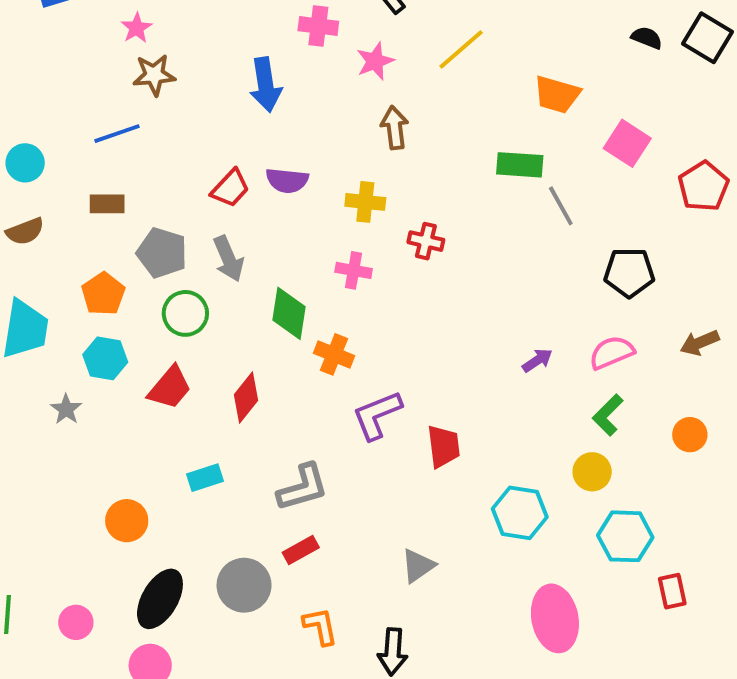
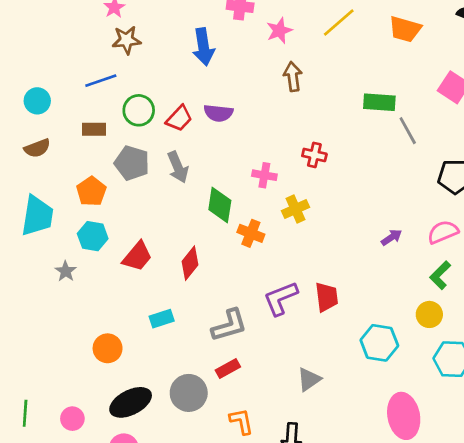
orange trapezoid: (557, 94) -> (405, 29), moved
yellow cross: (365, 202) -> (295, 209), moved, turned -30
green circle: (185, 313) -> (139, 110), moved
purple L-shape: (377, 415) -> (281, 298), moved
black ellipse: (160, 599) -> (131, 402), turned 33

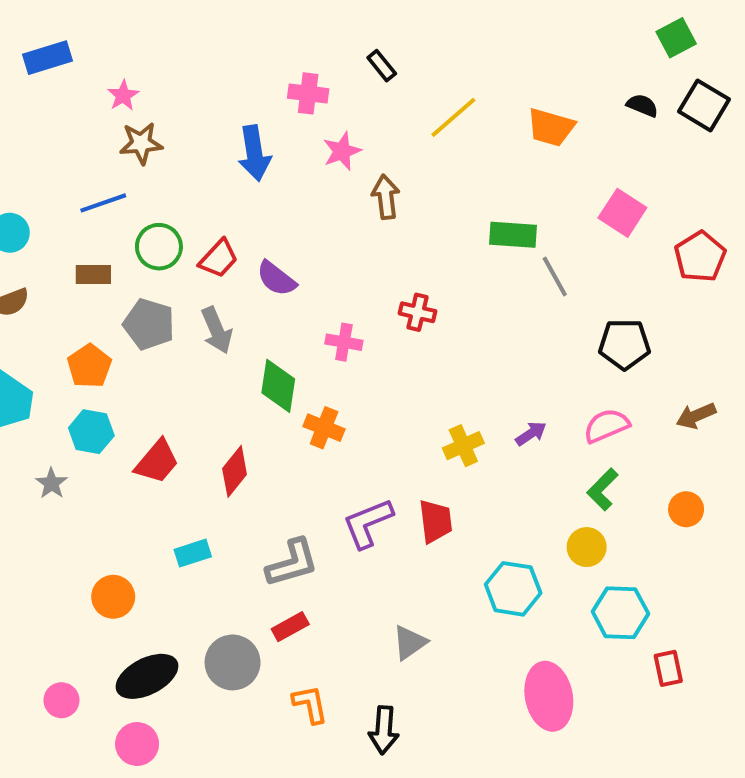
pink star: (279, 31) -> (342, 151), moved
purple semicircle: (218, 113) -> (276, 278), moved, turned 32
yellow cross: (295, 209) -> (463, 446), moved

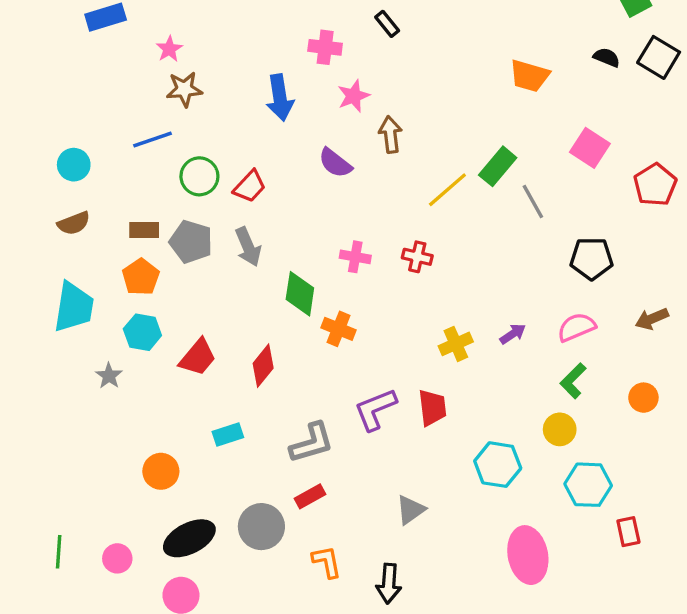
yellow line: (453, 117) -> (447, 190), moved
green rectangle: (513, 235) -> (498, 166), turned -54
brown rectangle: (93, 275) -> (144, 230), moved
purple semicircle: (276, 278) -> (335, 163), moved
red cross: (418, 312) -> (417, 257), moved

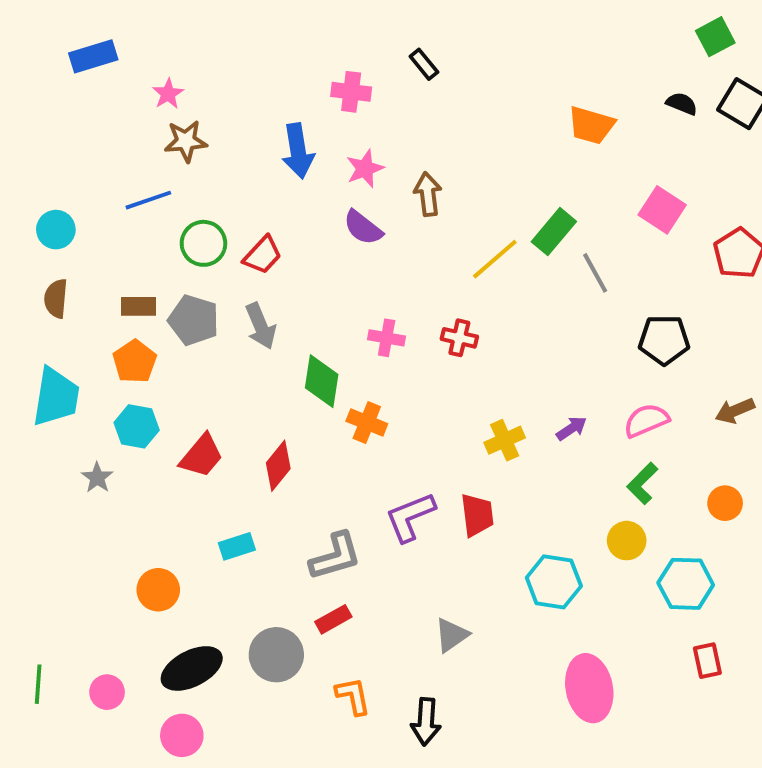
pink star: (354, 96) -> (365, 169), moved
brown semicircle: (74, 223) -> (56, 298), turned 116
cyan hexagon: (588, 485) -> (686, 584), moved

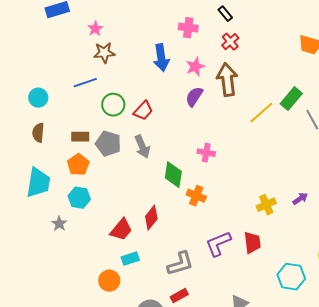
brown arrow: (428, 194) -> (227, 80), size x1.5
purple semicircle: (363, 228) -> (194, 97), turned 85
red cross: (459, 338) -> (230, 42), moved, turned 36
red trapezoid: (202, 456) -> (121, 230), moved
orange circle: (158, 590) -> (109, 281), moved

